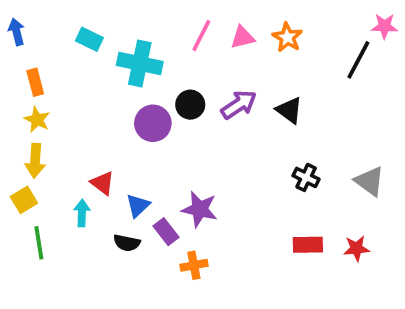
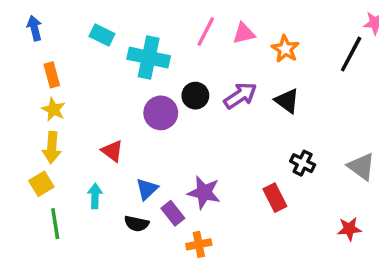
orange star: (287, 37) -> (285, 49), moved
red triangle: (102, 183) -> (112, 151), moved
red rectangle: (308, 245) -> (275, 198), moved, turned 64

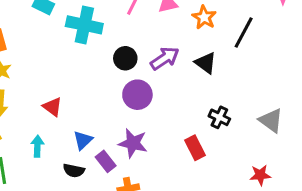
black line: (351, 54) -> (244, 33), moved
purple circle: (161, 113) -> (137, 95), moved

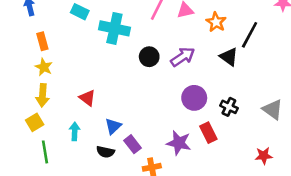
black triangle: (206, 63) -> (229, 57), moved
purple circle: (137, 95) -> (194, 98), moved
purple star: (133, 143) -> (179, 143), moved

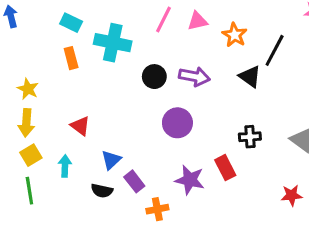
orange rectangle: (42, 41) -> (71, 58), moved
purple arrow: (183, 57) -> (194, 77), turned 45
purple circle: (194, 98) -> (177, 123), moved
black cross: (229, 107) -> (250, 137), turned -30
yellow square: (35, 122) -> (31, 155), moved

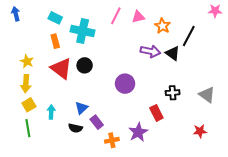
black circle: (154, 77) -> (85, 65), moved
purple arrow: (194, 77) -> (150, 51), moved
red triangle: (80, 126) -> (61, 68), moved, size x1.6
purple star: (190, 180) -> (138, 132), moved, turned 30

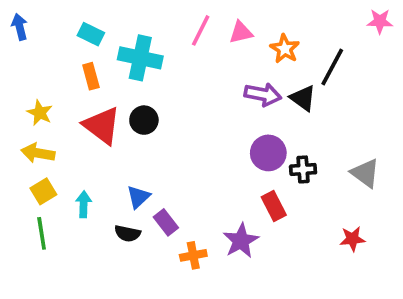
yellow arrow: (26, 84) -> (38, 153), turned 96
purple circle: (125, 84) -> (268, 153), moved

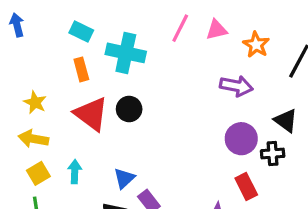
black triangle: (303, 98) -> (286, 121), moved
cyan arrow: (84, 204) -> (75, 172), moved

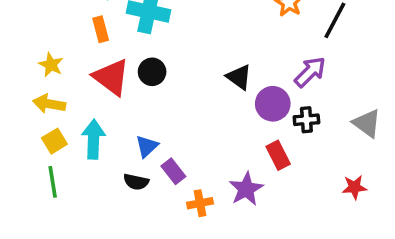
purple arrow: (236, 86) -> (310, 72), moved, turned -56
black triangle: (286, 121) -> (239, 77), moved
cyan arrow: (75, 172) -> (93, 139), size x1.5

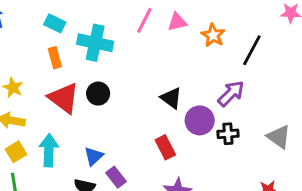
red rectangle: (278, 155) -> (165, 147), moved

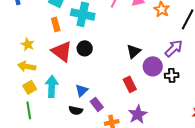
black triangle: (171, 98) -> (134, 51), turned 42

